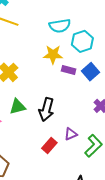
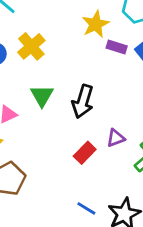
yellow star: (53, 55) -> (96, 24), turned -30
green triangle: (18, 107) -> (42, 96), turned -48

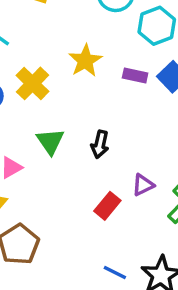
yellow star: (96, 24) -> (85, 61), moved
black arrow: (83, 101) -> (100, 144), size x0.7

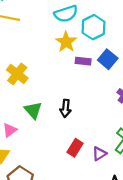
yellow star: (85, 61) -> (66, 42), moved
purple triangle: (143, 185) -> (99, 154), moved

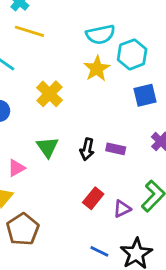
blue square: (108, 59) -> (145, 95), turned 30
purple rectangle: (83, 61) -> (116, 149), moved
yellow cross: (17, 74) -> (49, 94), moved

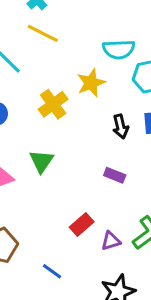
yellow star: (97, 69) -> (91, 83), moved
black arrow: (87, 149) -> (121, 126), moved, turned -35
blue line: (99, 251) -> (52, 271), moved

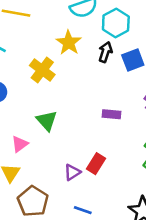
black arrow: (121, 126) -> (105, 52), moved, turned -132
purple triangle: (111, 241) -> (72, 172), moved

